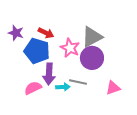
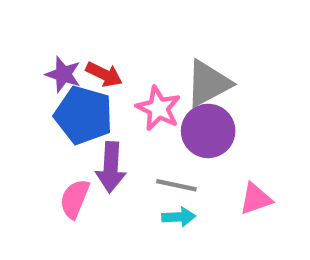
purple star: (16, 33) -> (63, 74), moved
cyan arrow: (63, 87) -> (179, 217), moved
pink semicircle: (33, 88) -> (75, 199), turned -42

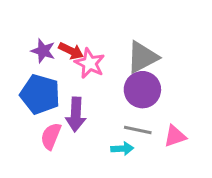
pink star: (158, 108) -> (90, 63), moved
blue pentagon: (84, 115) -> (40, 94), moved
gray line: (176, 185) -> (138, 130), moved

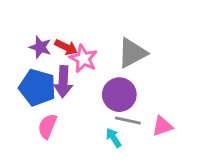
purple circle: (142, 90) -> (119, 95), moved
purple arrow: (76, 114) -> (63, 82), moved
cyan arrow: (122, 149) -> (114, 138), turned -120

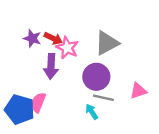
blue pentagon: (37, 87) -> (20, 109), moved
pink triangle: (162, 126) -> (138, 91), moved

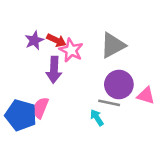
purple star: (32, 38) -> (34, 40), turned 30
purple circle: (96, 77) -> (119, 84), moved
pink triangle: (138, 91) -> (146, 96), turned 36

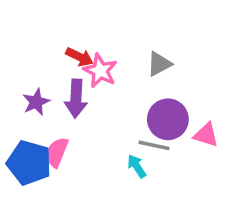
purple star: (34, 40) -> (36, 102), moved
gray triangle: (113, 45) -> (159, 64), size x0.7

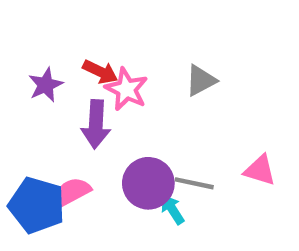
purple star: (36, 102) -> (46, 85), moved
purple circle: (168, 119) -> (148, 183), moved
pink semicircle: (57, 152) -> (72, 192), turned 40

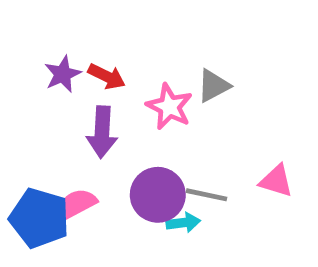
purple star: (46, 85) -> (63, 74), moved
pink star: (126, 89) -> (169, 107), moved
cyan arrow: (172, 210) -> (183, 223), turned 116

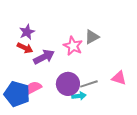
red arrow: (107, 76) -> (25, 48), moved
purple arrow: (102, 132) -> (44, 57), turned -120
gray line: (207, 195) -> (89, 84), turned -30

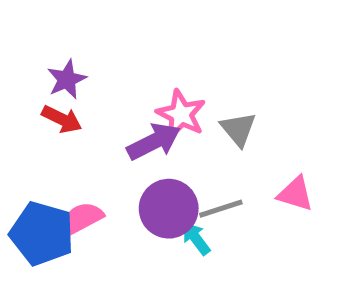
gray triangle: (92, 37) -> (238, 129), moved, turned -42
purple arrow: (44, 57) -> (154, 142), moved
cyan arrow: (79, 96) -> (196, 238), turned -120

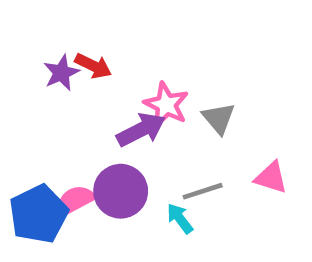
red arrow: (62, 119) -> (93, 66), moved
purple circle: (169, 209) -> (121, 191), moved
blue pentagon: (42, 234) -> (39, 214), turned 30

